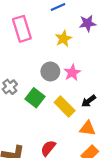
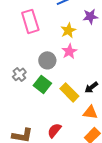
gray circle: (50, 71) -> (47, 60), moved
pink star: (72, 73) -> (69, 51), moved

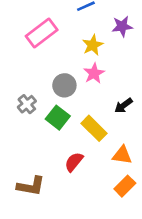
pink rectangle: (30, 21) -> (42, 33), turned 70
black arrow: (91, 87) -> (124, 105), moved
red semicircle: (54, 130) -> (74, 162), moved

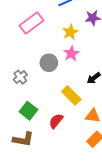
green square: (58, 118) -> (28, 111), moved

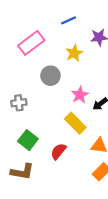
pink star: (71, 54) -> (80, 95), moved
gray circle: (49, 63) -> (50, 76), moved
gray cross: (20, 77) -> (19, 103), turned 32

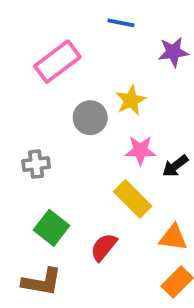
blue line: (69, 20) -> (121, 23), turned 35
yellow star: (74, 53) -> (131, 100), moved
pink star: (80, 95) -> (140, 151), turned 30

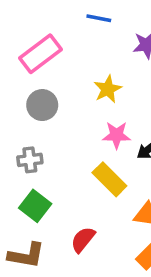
gray circle: (90, 118) -> (42, 105), moved
gray cross: (36, 164) -> (30, 160), moved
red semicircle: (104, 247) -> (83, 239), moved

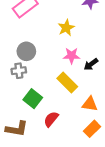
gray circle: (42, 105) -> (26, 51), moved
green square: (35, 206) -> (33, 99), moved

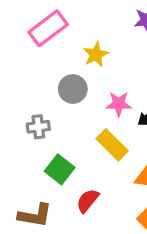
yellow star: (66, 28) -> (96, 55), moved
gray circle: (26, 51) -> (73, 89), moved

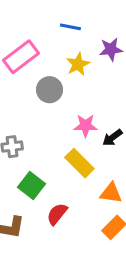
yellow star: (96, 55) -> (78, 64), moved
gray circle: (73, 89) -> (50, 90), moved

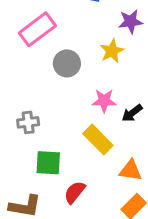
yellow star: (78, 64) -> (112, 51), moved
green square: (32, 185) -> (48, 163), turned -35

